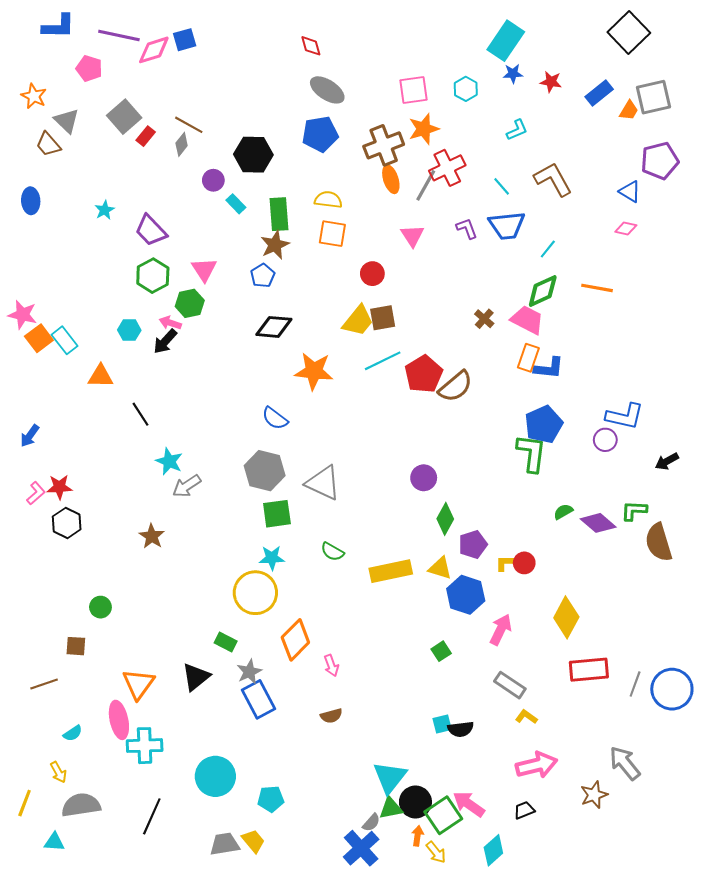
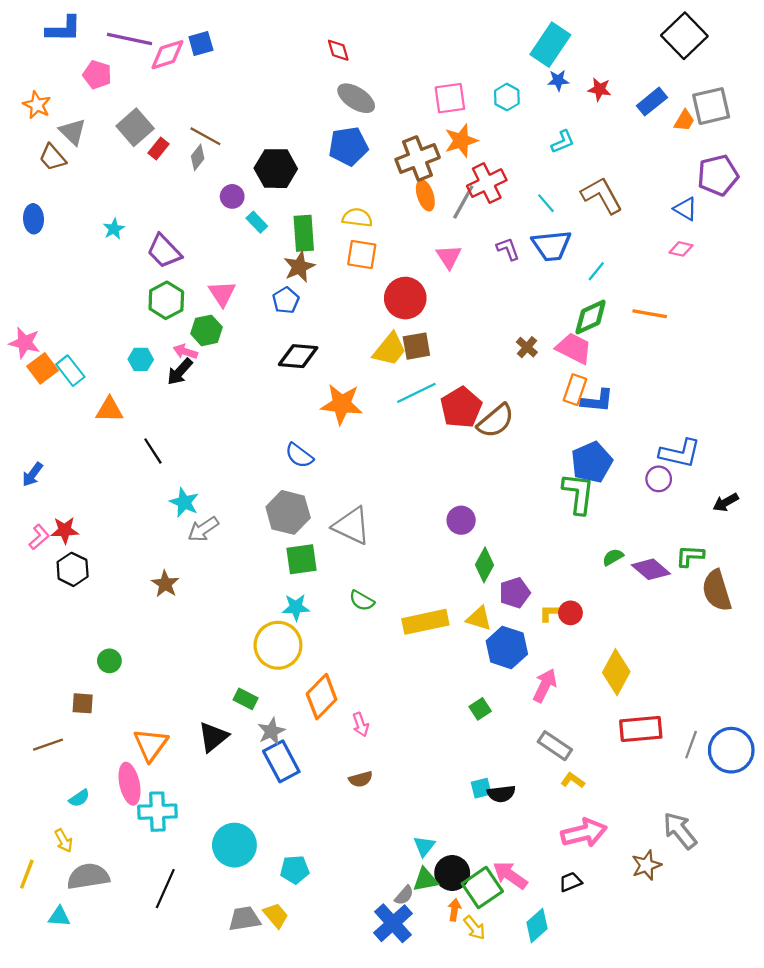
red circle: (372, 274) -> (405, 298), size x1.6
cyan triangle: (390, 777) -> (424, 846), size x0.6

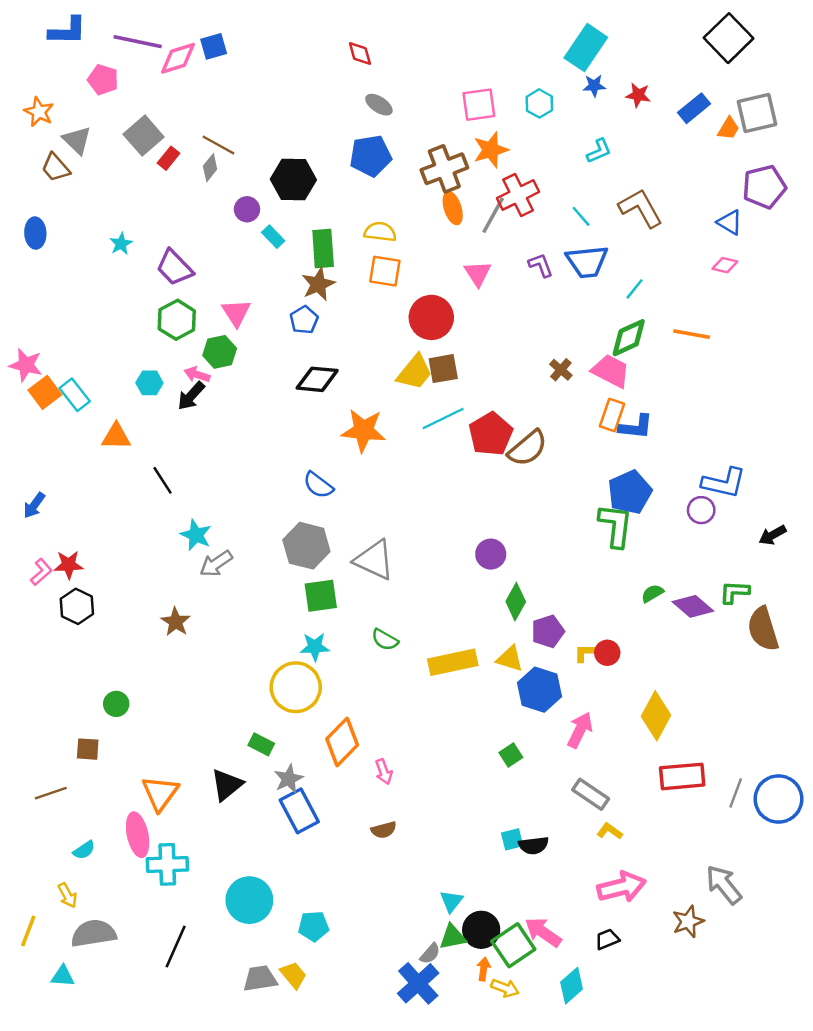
gray ellipse: (356, 98) -> (379, 105), size x0.7
yellow arrow: (474, 928) -> (505, 988), turned -30

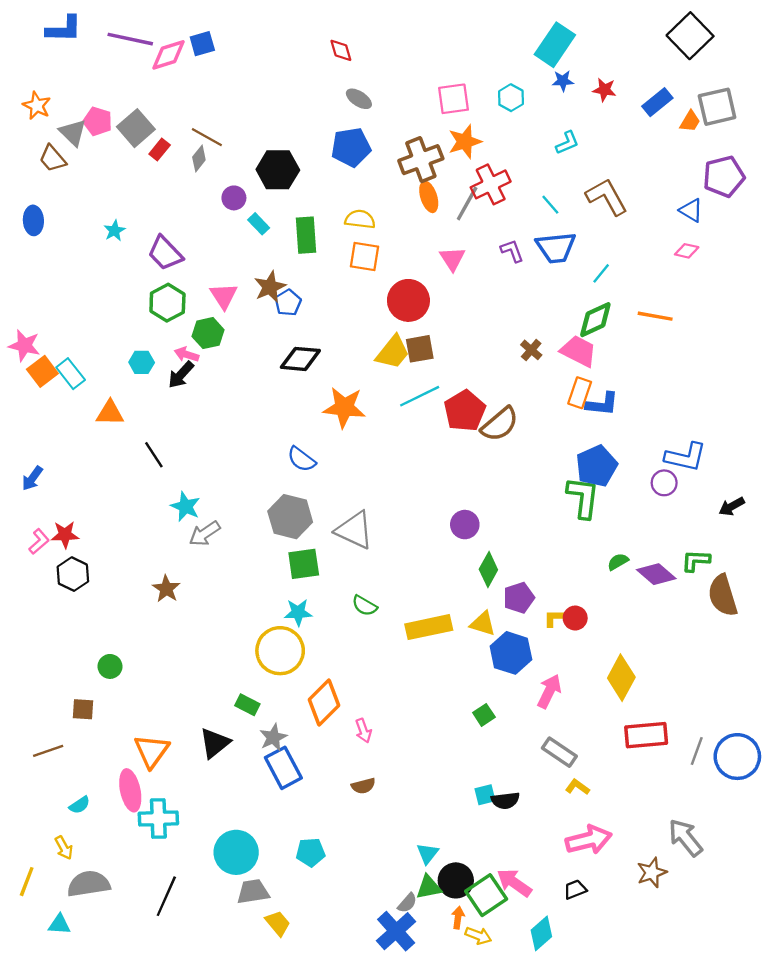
pink pentagon: (103, 80) -> (98, 121), moved
brown star: (318, 284) -> (270, 287), moved
cyan pentagon: (314, 926) -> (310, 852), moved
gray trapezoid: (260, 979) -> (253, 892), moved

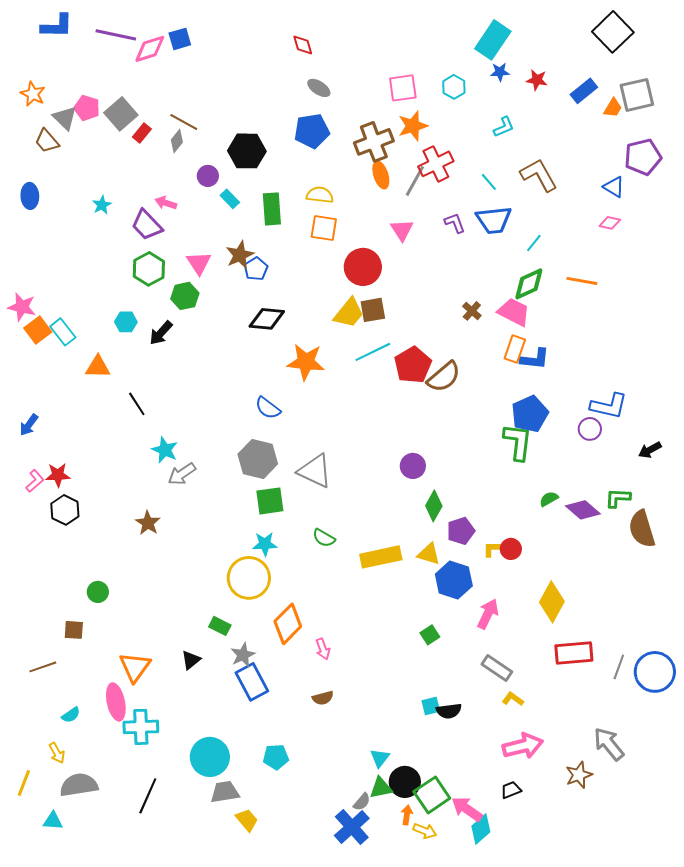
pink arrow: (187, 354) -> (166, 203), moved
black triangle: (215, 743) -> (191, 660), size x0.7
pink arrow: (514, 883) -> (467, 809), moved

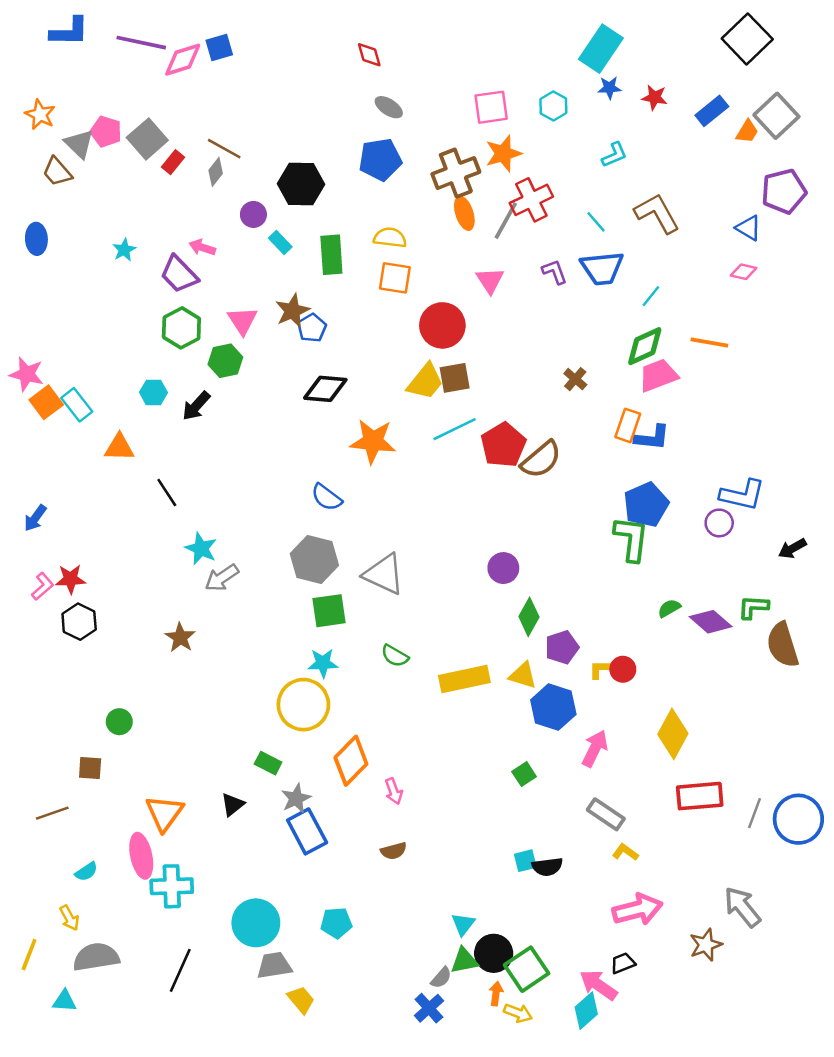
gray square: (637, 95) -> (776, 116), turned -30
pink trapezoid: (514, 312) -> (658, 375), moved, turned -48
pink arrow: (467, 809) -> (598, 985), moved
blue cross: (352, 827) -> (429, 1008), size x0.7

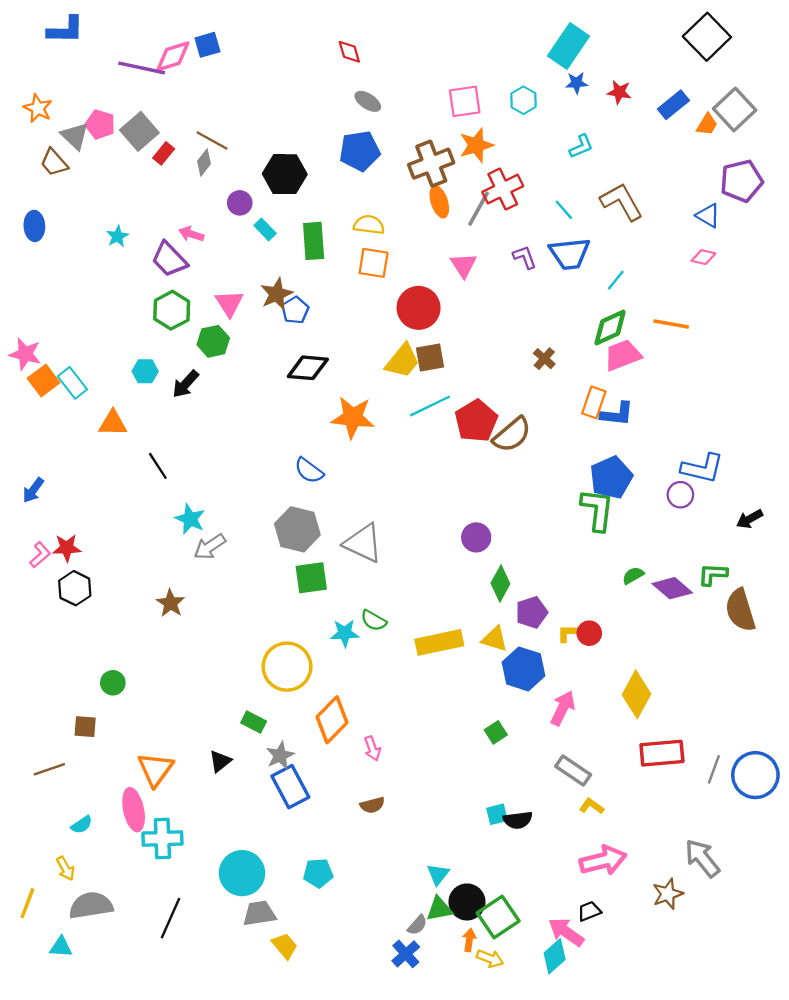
purple line: (141, 43) -> (142, 68), moved
cyan star: (323, 663) -> (345, 633), moved

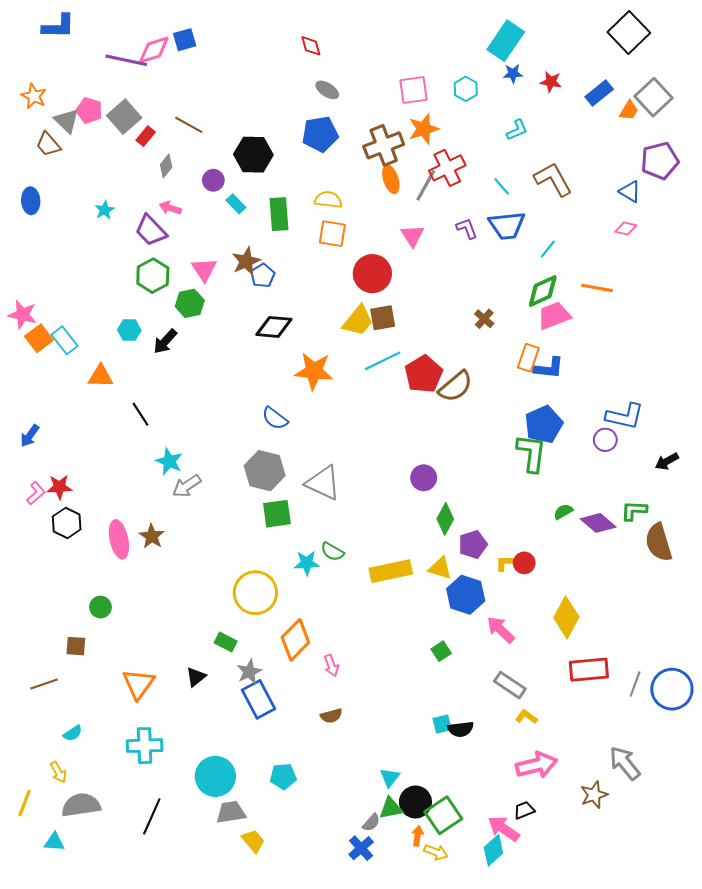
gray diamond: (204, 163) -> (166, 166), moved
pink arrow: (563, 708) -> (501, 630), turned -72
pink ellipse: (134, 810) -> (119, 539), moved

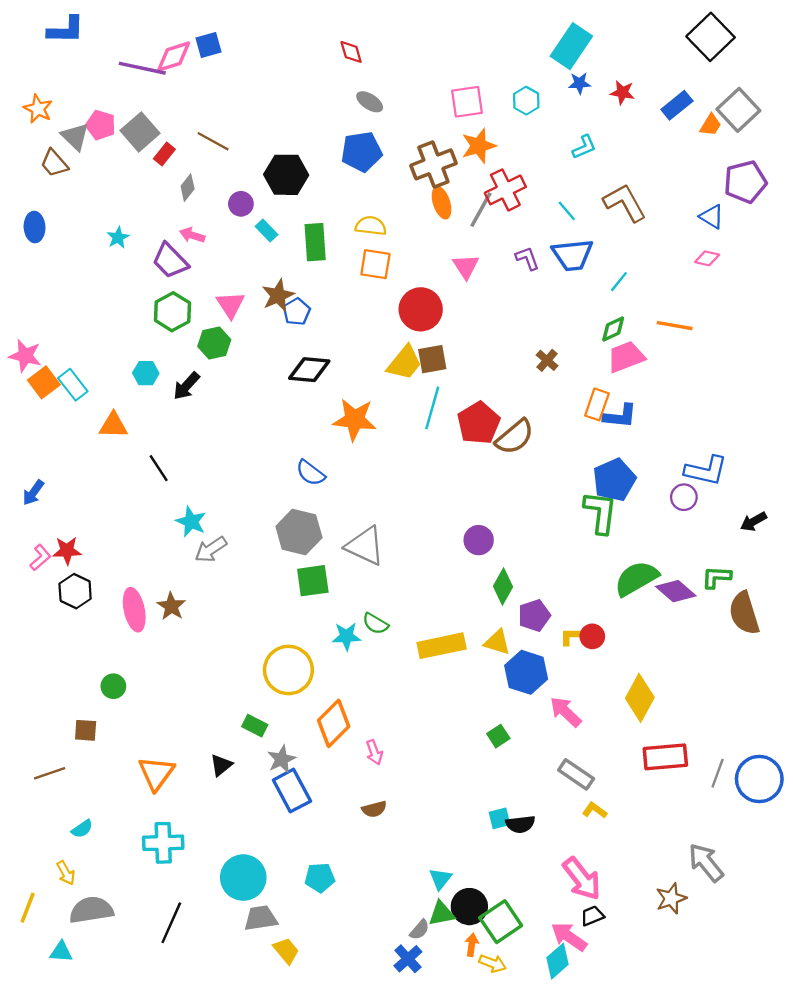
green diamond: (543, 291) -> (613, 329), size x0.7
cyan line: (383, 361) -> (432, 408), turned -48
green semicircle: (563, 512) -> (636, 578), size x2.0
pink arrow: (537, 765) -> (582, 879), moved, turned 66

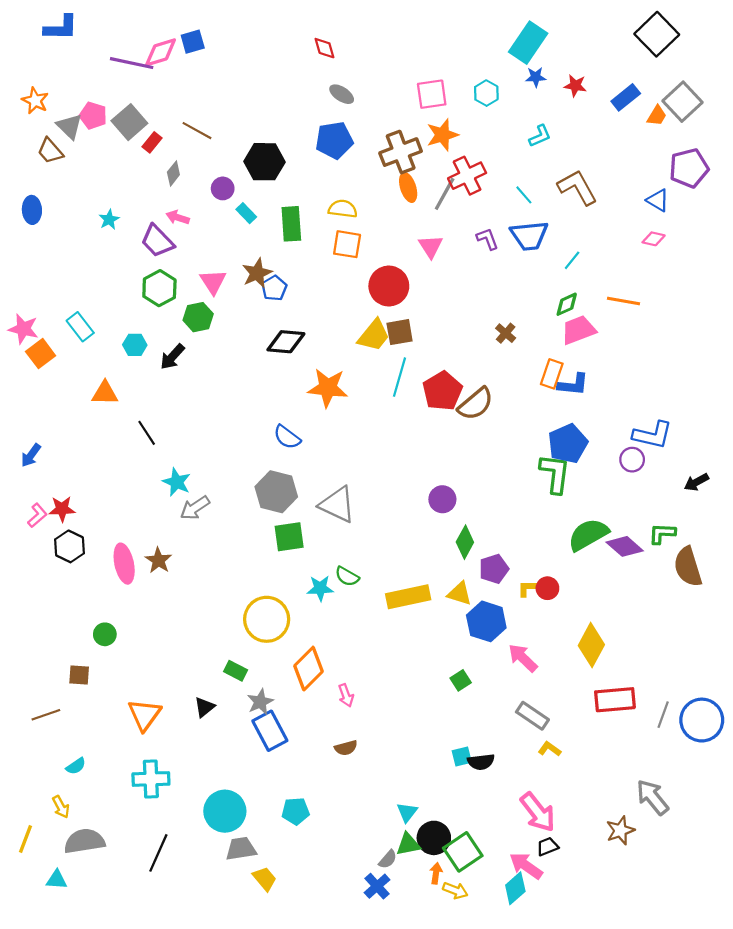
cyan rectangle: (73, 385) -> (80, 327), moved

